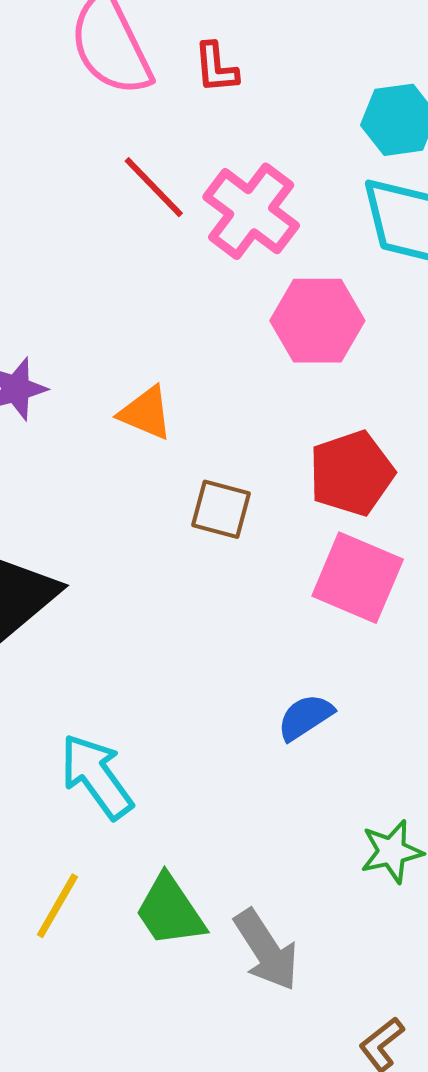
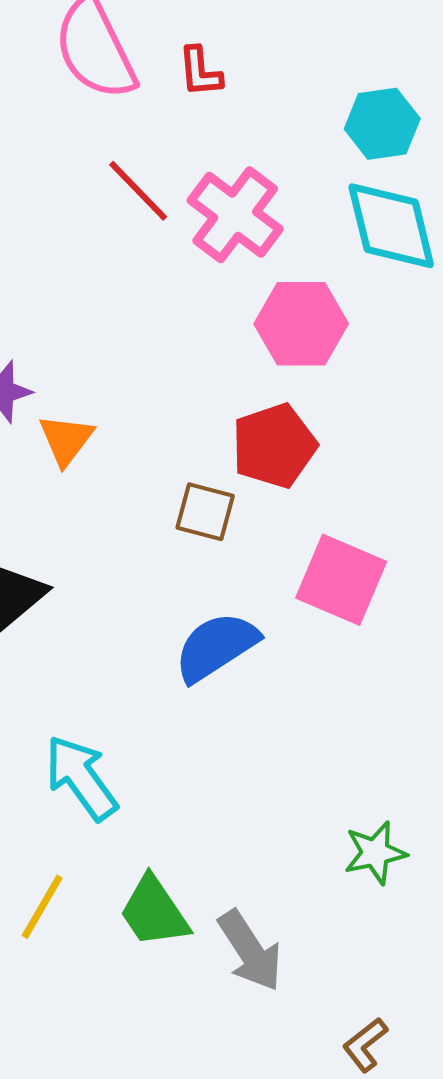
orange triangle: (146, 413) -> (66, 440), moved, turned 44
red pentagon: (352, 473) -> (274, 446), moved
blue semicircle: (305, 717) -> (216, 647), moved, size x1.5

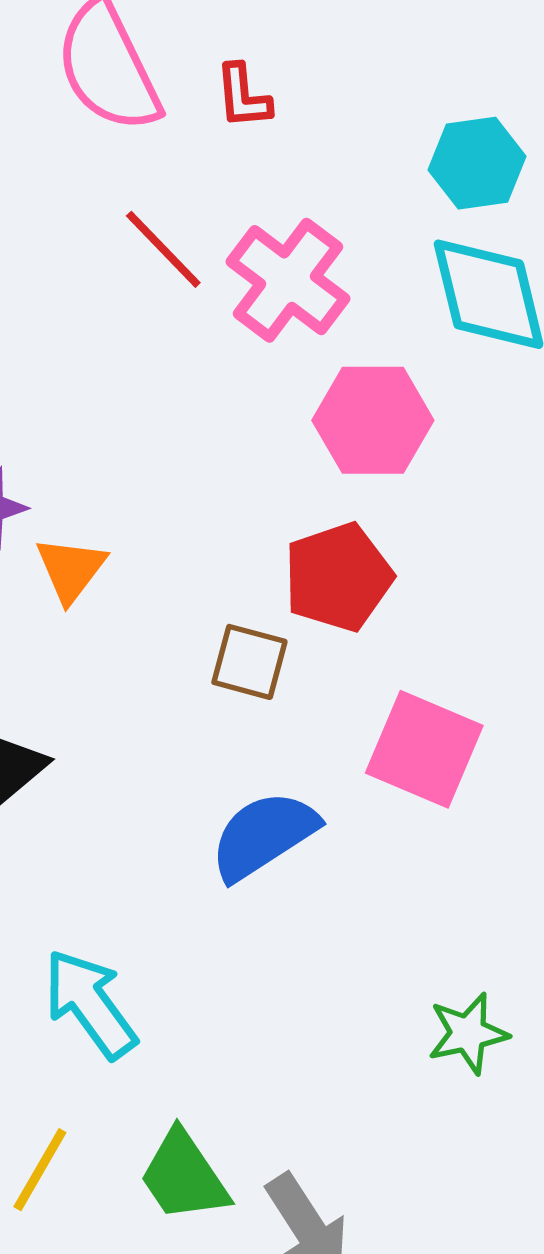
green star: (375, 853) -> (468, 1033), moved

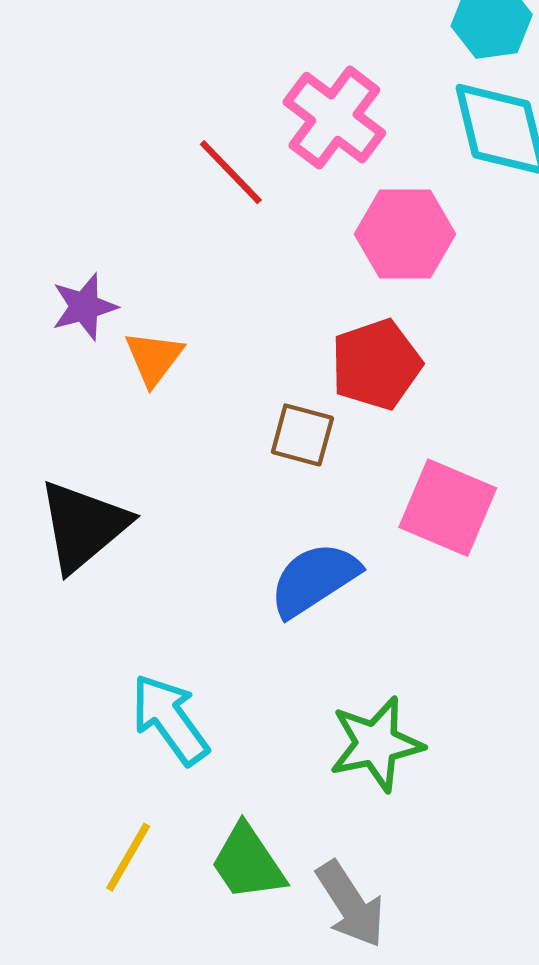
red line: (163, 249) -> (231, 172), moved
green star: (468, 1033) -> (376, 744), moved, size x1.4

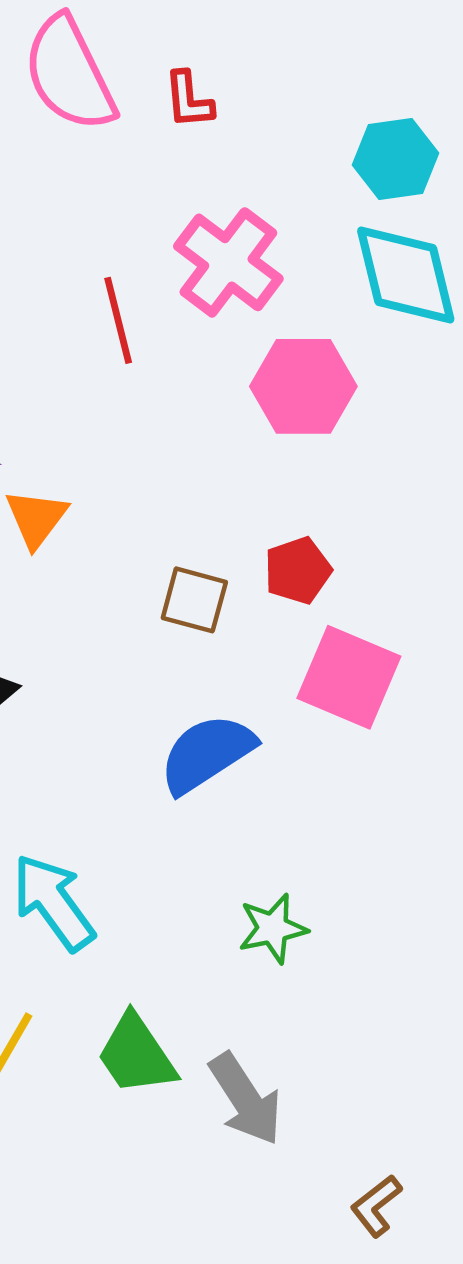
red line: (231, 172) -> (118, 320), turned 30
red pentagon: (376, 364) -> (298, 570), moved, size x0.7
green star: (376, 744) -> (273, 928), size x0.7

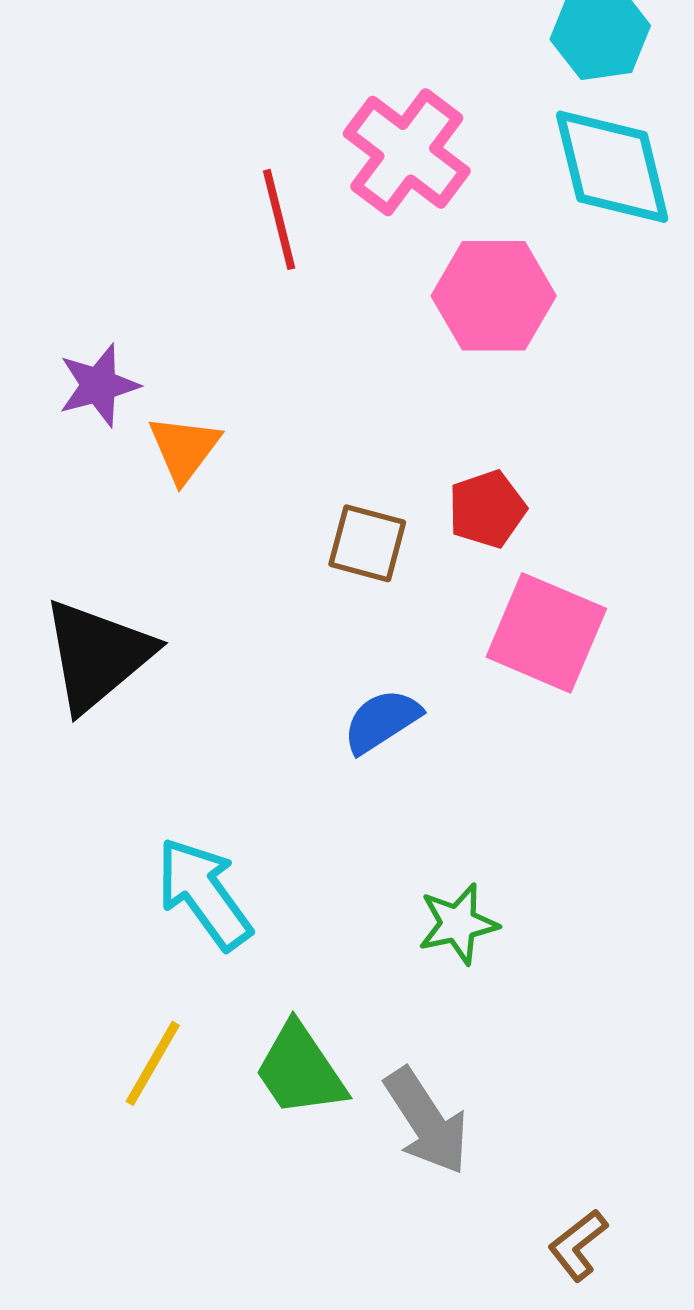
blue semicircle: (207, 753) -> (382, 721), size x0.7

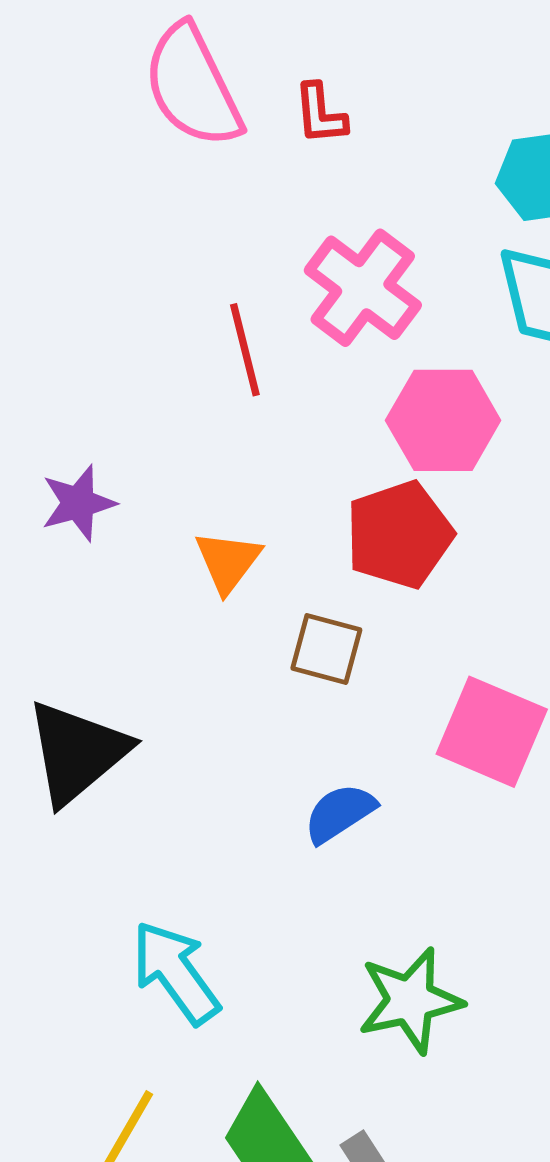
orange triangle: (184, 448) -> (228, 561), moved
red pentagon: (487, 509) -> (399, 535), moved, size x1.5
green star: (458, 924) -> (410, 1000), size x1.4

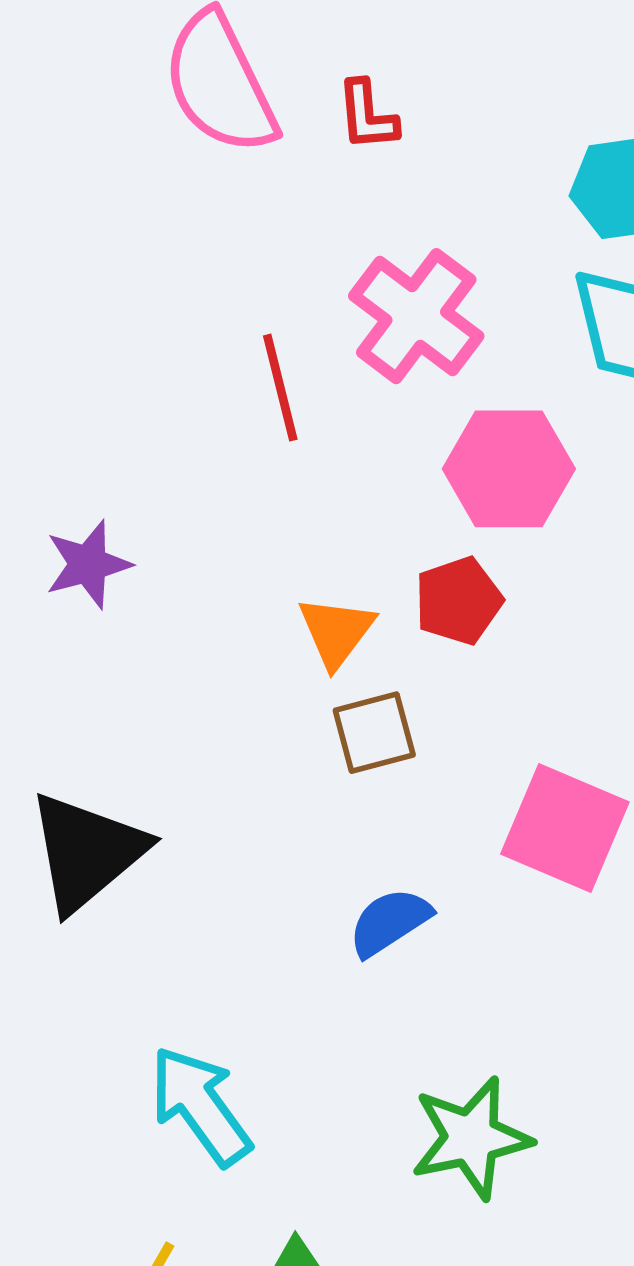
red pentagon: (399, 535) -> (458, 601), size x0.7
orange triangle: (228, 561) -> (336, 632), moved
brown square: (326, 649) -> (374, 733), turned -30

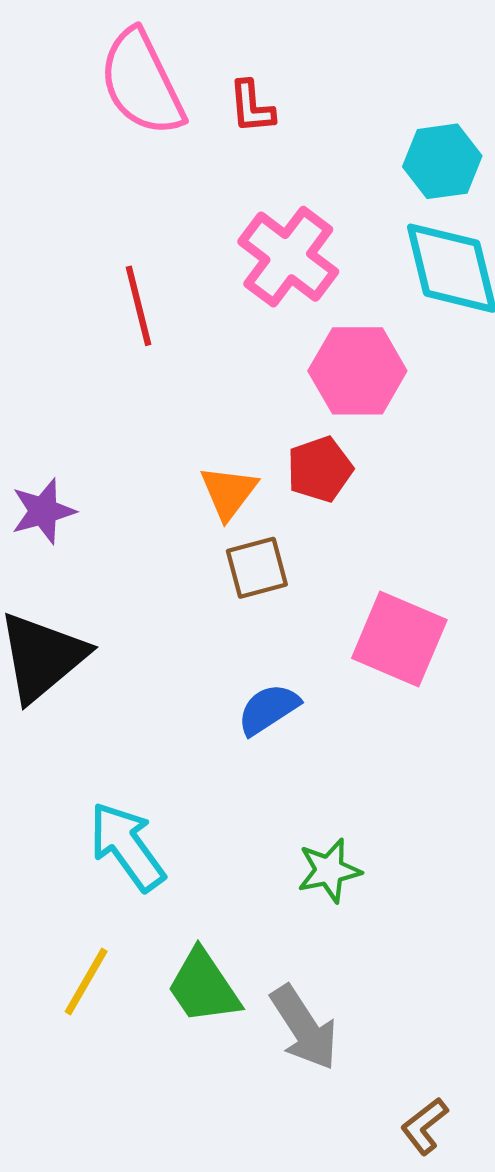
red line: (280, 388) -> (138, 306), moved
purple star: (88, 564) -> (43, 511), moved
green star: (471, 1138) -> (329, 870), size x0.7

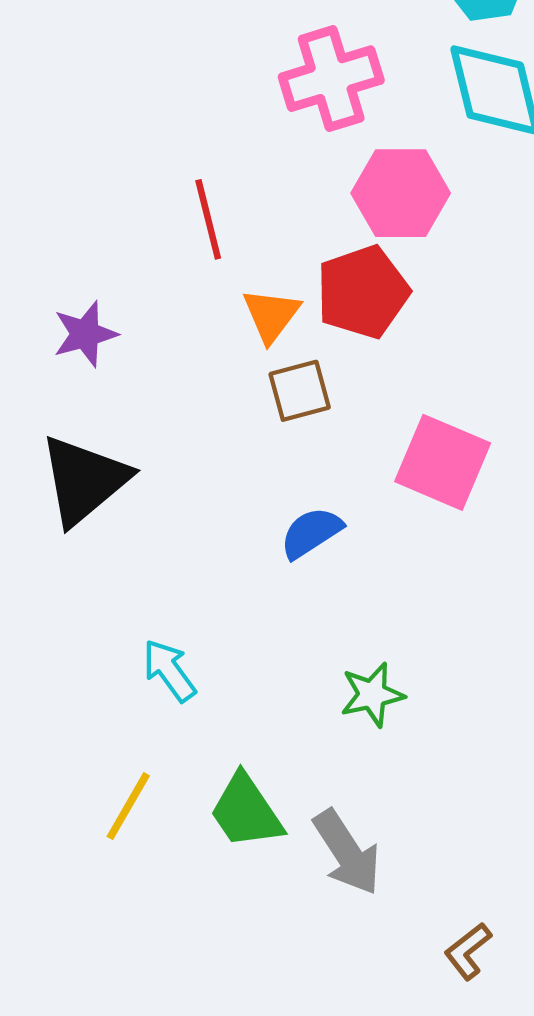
pink cross: (288, 257) -> (331, 79), turned 36
red line: (138, 306) -> (208, 219), moved
red pentagon: (320, 469) -> (363, 292), size x1.4
cyan arrow: (127, 846) -> (169, 670), size x0.7

